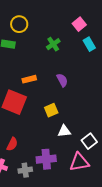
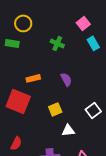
green cross: (53, 44) -> (57, 43), turned -32
white square: (89, 141) -> (93, 110), moved

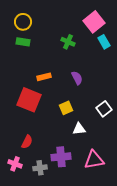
yellow circle: (23, 23) -> (23, 22), moved
pink square: (83, 23) -> (94, 22), size x1.5

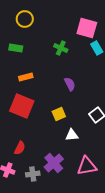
yellow circle: (23, 22) -> (25, 19), moved
pink square: (94, 22) -> (87, 28), turned -35
orange rectangle: (44, 77) -> (26, 77), moved
purple cross: (61, 157) -> (54, 163), turned -36

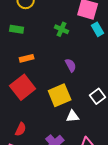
red square: (22, 106) -> (23, 87), turned 30
yellow square: (59, 114) -> (60, 95), size x1.6

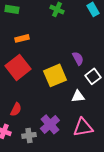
purple semicircle: (71, 65) -> (78, 58), moved
white triangle: (73, 116) -> (78, 96), moved

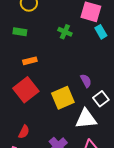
white triangle: (78, 96) -> (86, 119), size x1.6

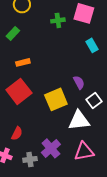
green rectangle: (20, 32) -> (13, 33), turned -56
green cross: (65, 32) -> (58, 20), moved, turned -32
cyan rectangle: (101, 32) -> (92, 45), moved

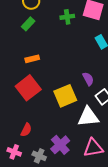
green rectangle: (13, 33) -> (28, 24), moved
gray cross: (30, 159) -> (39, 156), turned 32

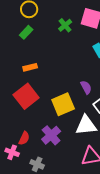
green cross: (67, 17) -> (65, 25), turned -32
purple cross: (60, 145) -> (51, 135), moved
pink cross: (14, 152) -> (12, 152), moved

